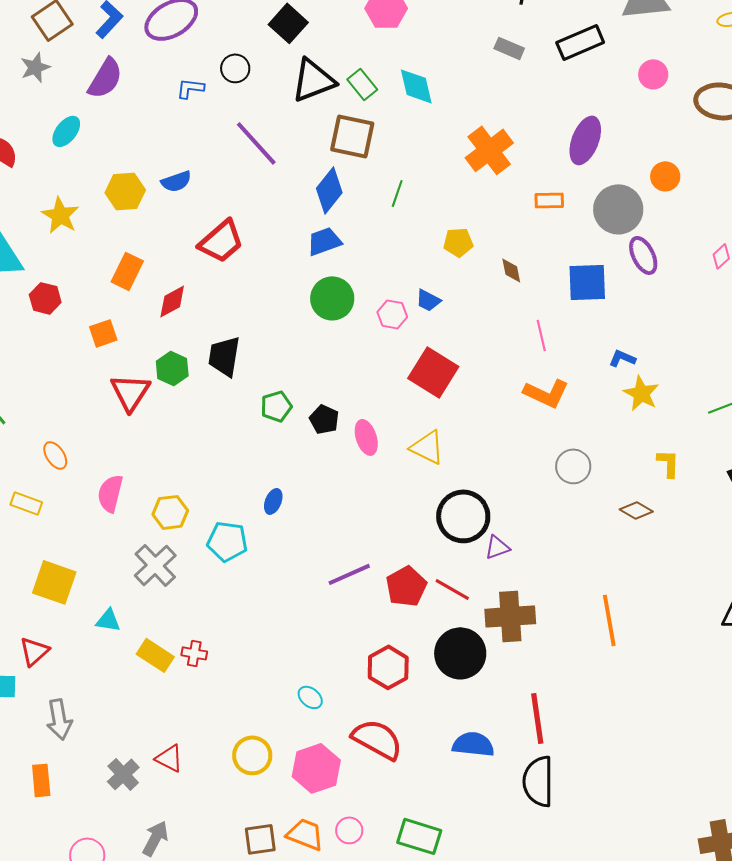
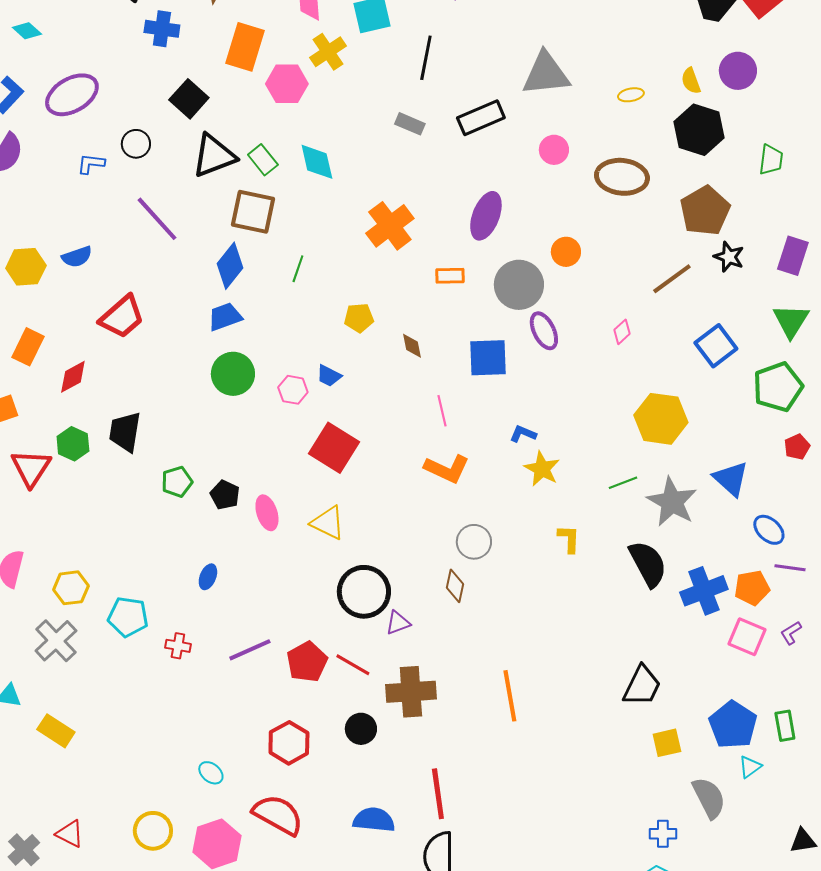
blue ellipse: (273, 501) -> (208, 577), moved
brown diamond: (636, 510) -> (455, 586), moved, turned 72
red cross: (194, 653) -> (178, 646), moved
black circle: (460, 653) -> (361, 729), size x0.6

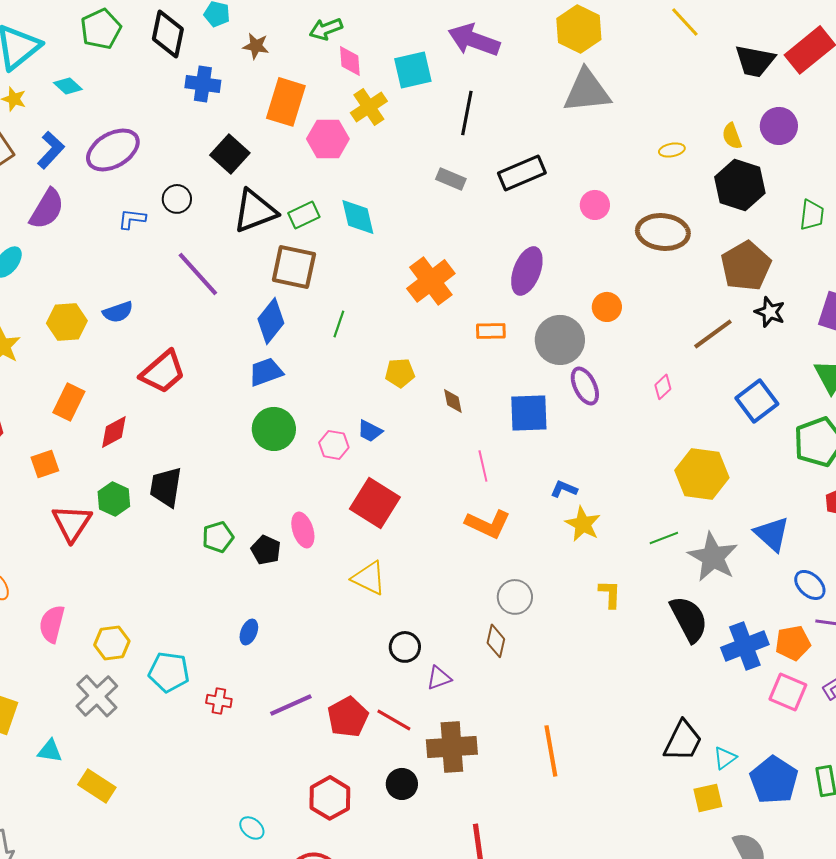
gray triangle: (546, 74) -> (587, 91), moved
green rectangle: (263, 160) -> (304, 215), turned -76
pink ellipse: (267, 513) -> (303, 530), moved
black circle: (364, 592) -> (405, 647), size x0.6
cyan triangle: (750, 767) -> (725, 758), moved

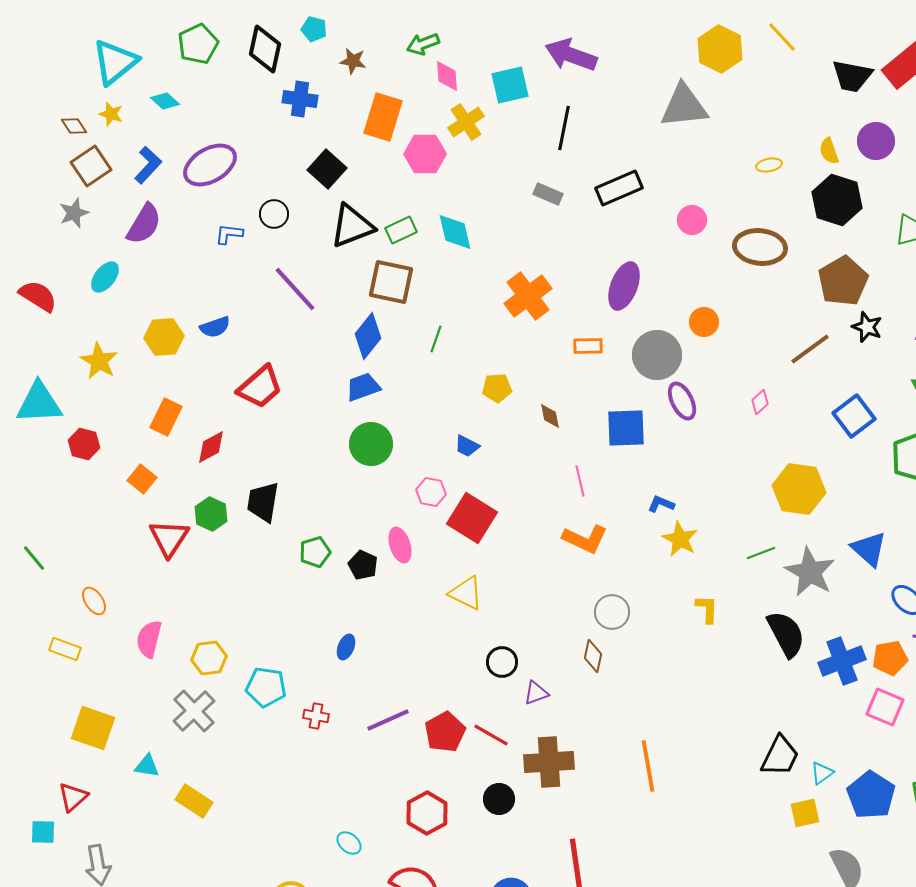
yellow hexagon: (579, 29) -> (720, 49), moved
pink hexagon: (334, 445) -> (431, 492), moved
orange square: (45, 464) -> (142, 479), turned -32

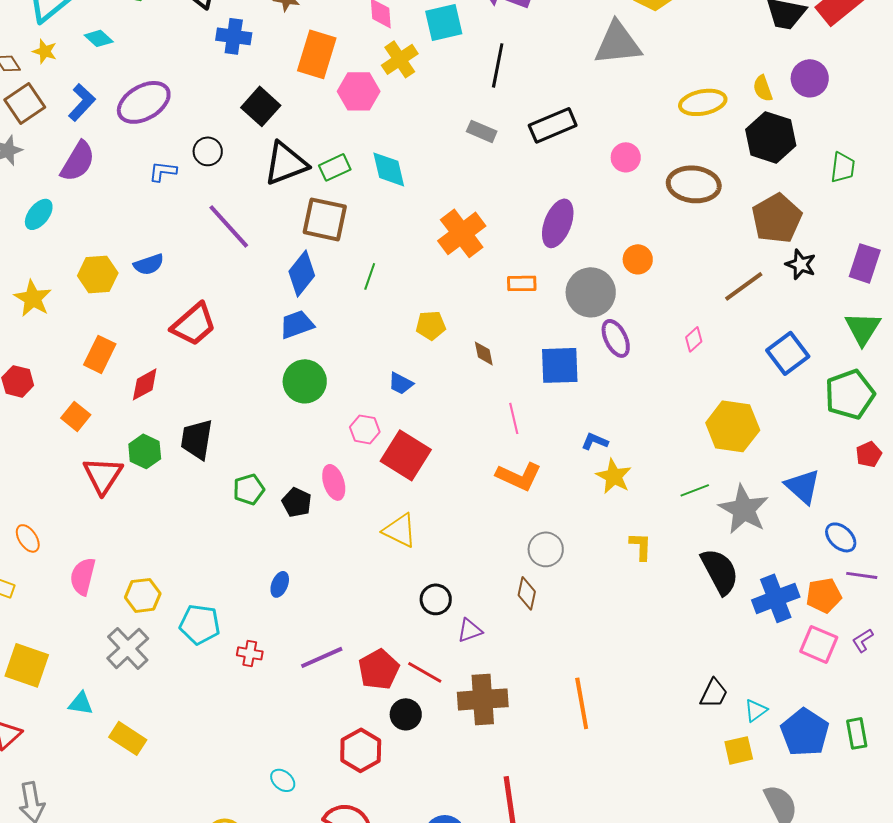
yellow ellipse: (769, 165) -> (703, 102), size x1.8
black trapezoid: (780, 756) -> (714, 693), size x0.7
black circle: (499, 799) -> (406, 714), moved

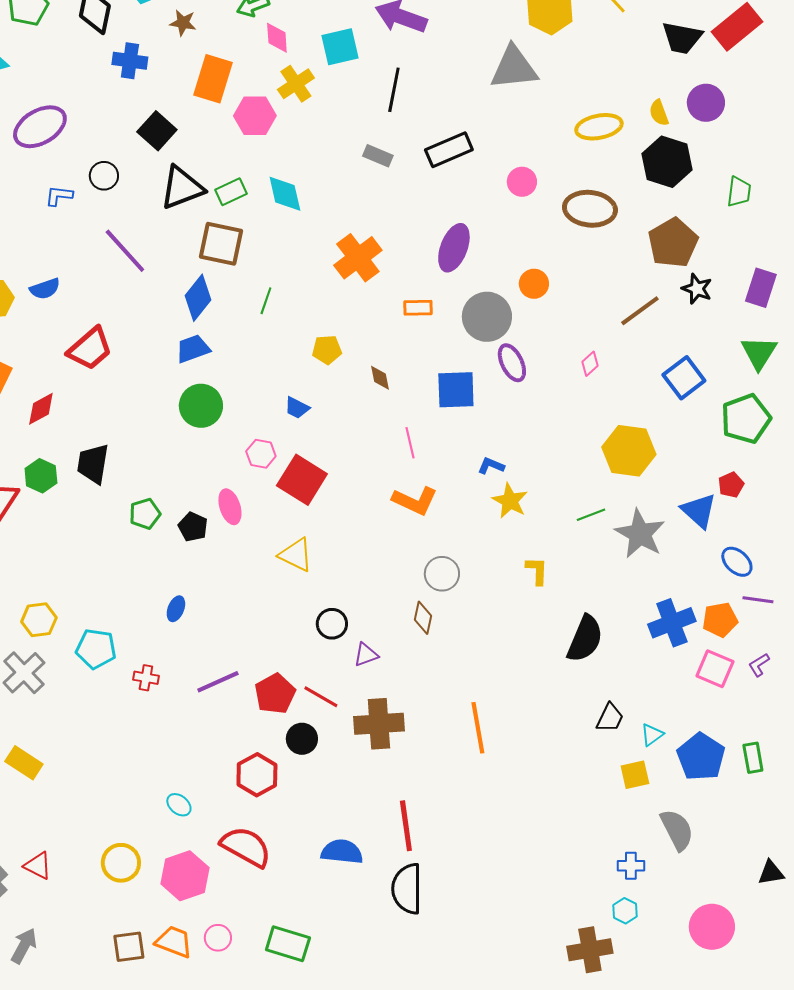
red pentagon: (869, 454) -> (731, 485), moved
black semicircle: (720, 571) -> (585, 639), moved, turned 51

